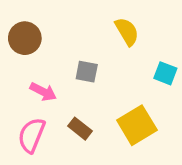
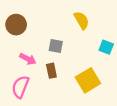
brown rectangle: (80, 129) -> (51, 71), moved, turned 40

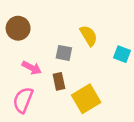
yellow semicircle: (82, 20) -> (89, 36), moved
yellow square: (88, 80) -> (86, 99), moved

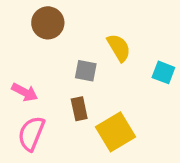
brown circle: (18, 28) -> (48, 23), moved
pink arrow: (32, 68) -> (25, 92), moved

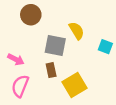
gray square: (86, 71) -> (55, 46), size x1.5

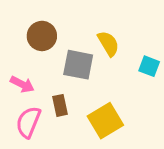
brown circle: (31, 15) -> (42, 36), moved
brown rectangle: (51, 70) -> (60, 105), moved

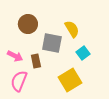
cyan square: (149, 66) -> (83, 53), moved, turned 32
brown rectangle: (60, 105) -> (36, 61), moved

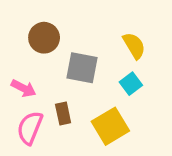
yellow semicircle: (72, 29) -> (134, 46), moved
brown rectangle: (36, 61) -> (63, 114), moved

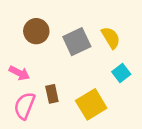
gray square: (82, 68) -> (77, 42), moved, turned -36
cyan square: (131, 84) -> (121, 73), moved

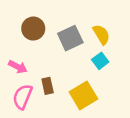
cyan square: (121, 73) -> (100, 61), moved

